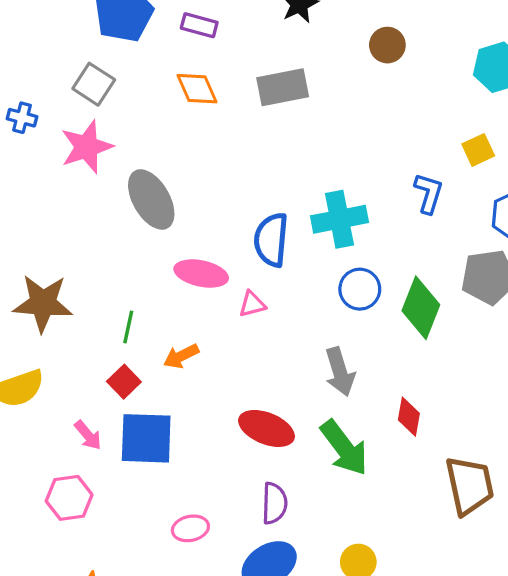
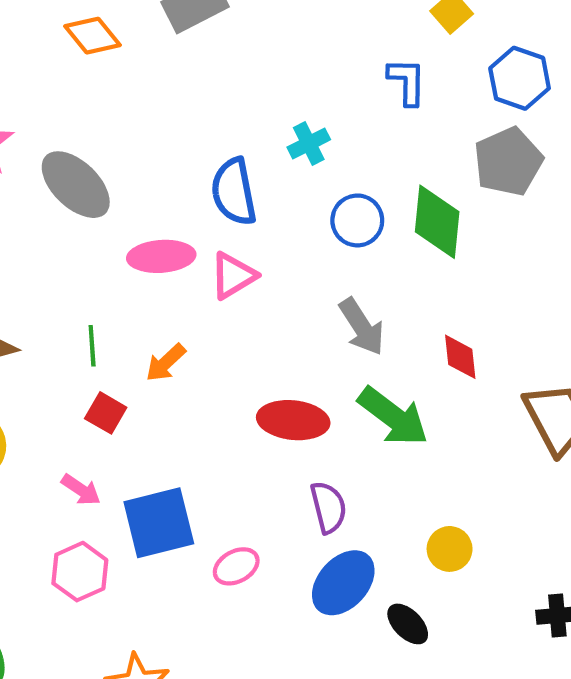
cyan cross: (339, 219) -> (309, 143), size x0.6
pink triangle: (252, 304) -> (233, 276), size x1.4
blue square: (146, 438) -> (159, 523), moved

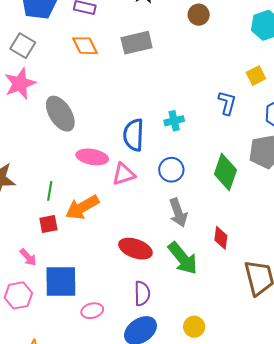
blue circle: (357, 220) -> (171, 170), moved
orange arrow: (166, 363) -> (82, 207), size x1.6
red square: (106, 413) -> (48, 224), turned 36

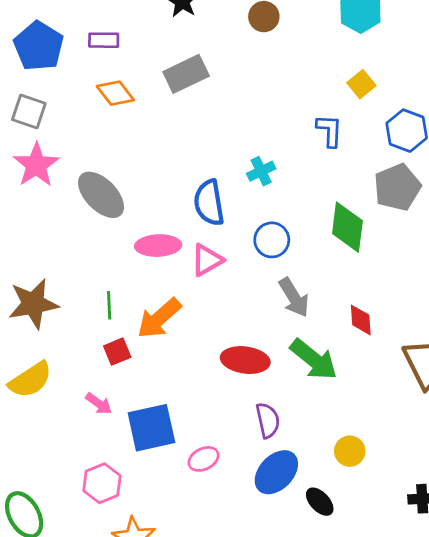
pink hexagon: (18, 295) -> (102, 483), moved

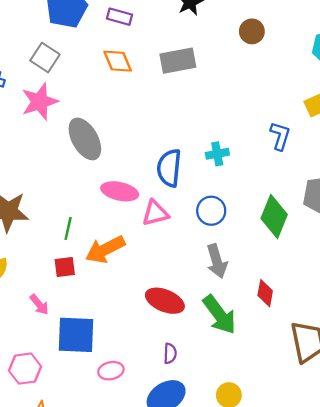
purple semicircle: (268, 420) -> (170, 353), size x0.7

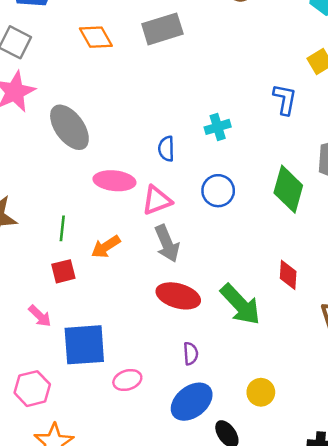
blue semicircle: (169, 168) -> (166, 149), size x0.6
orange arrow: (105, 249) -> (106, 247), size x0.7
gray arrow: (217, 261) -> (167, 244), moved

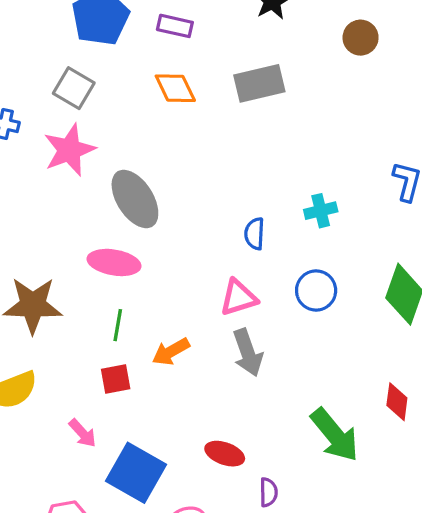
pink ellipse: (114, 181) -> (114, 262), moved
red ellipse: (178, 296) -> (225, 454), moved, size x0.7
blue square: (84, 345) -> (136, 473), turned 30

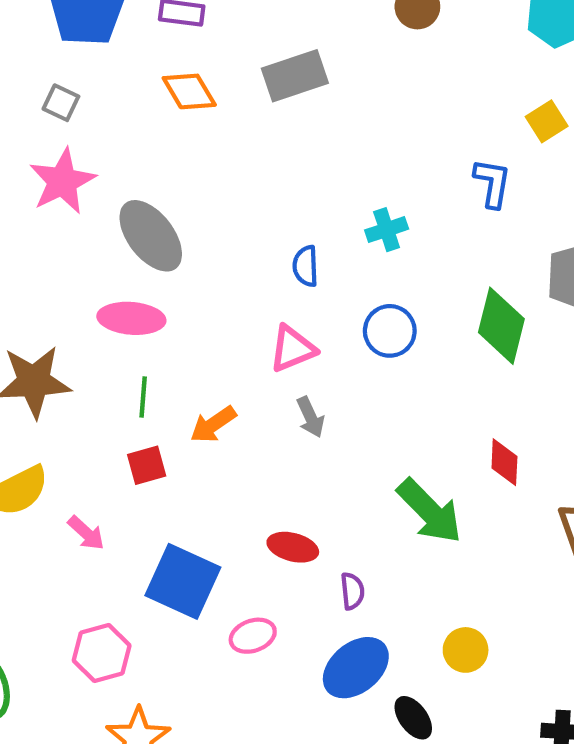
gray square: (74, 88) -> (61, 103), size x0.7
gray arrow: (248, 353) -> (310, 417), size x0.7
pink arrow: (83, 433) -> (86, 533), moved

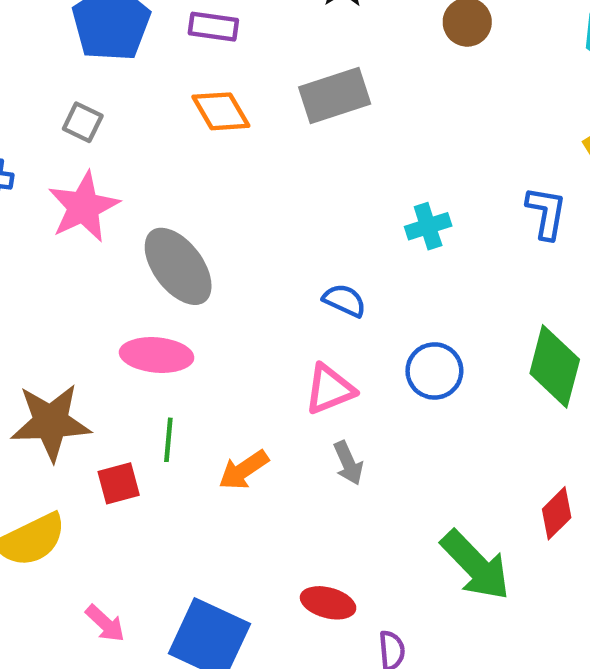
cyan cross: (387, 230) -> (428, 226), moved
blue semicircle: (306, 266) -> (344, 300), turned 117
red diamond: (504, 462) -> (557, 513), turned 42
red square: (147, 465) -> (119, 483), moved
pink arrow: (86, 533) -> (105, 623), moved

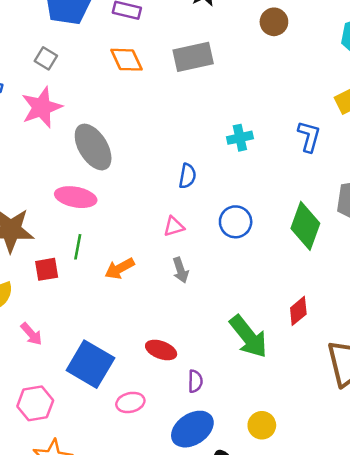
blue semicircle: (344, 300) -> (187, 176), turned 70
pink triangle: (330, 389) -> (174, 226), size x0.7
pink arrow: (105, 623) -> (31, 334), moved

